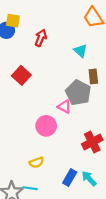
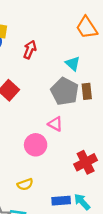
gray pentagon: (78, 93) -> (65, 91), moved
blue rectangle: (70, 177) -> (61, 201), turned 56

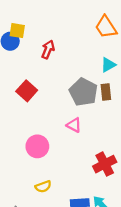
cyan triangle: (73, 64) -> (108, 65), moved, turned 49
pink circle: (36, 145) -> (37, 146), moved

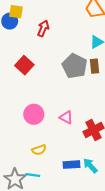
pink triangle: (74, 125) -> (66, 117), moved

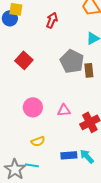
red arrow: (43, 28) -> (52, 20), moved
brown rectangle: (95, 66) -> (89, 70), moved
pink triangle: (66, 117) -> (64, 110), turned -32

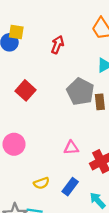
pink circle: (33, 107) -> (14, 144), moved
blue rectangle: (69, 155) -> (70, 187), moved, turned -49

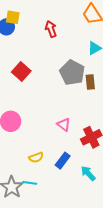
red arrow: (57, 45) -> (51, 29), turned -42
pink triangle: (71, 148) -> (64, 125), turned 40

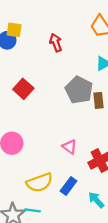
yellow semicircle: (36, 157) -> (40, 183), size x1.6

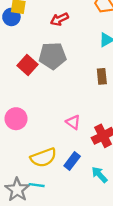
red arrow: (56, 43) -> (59, 19), turned -96
gray pentagon: (79, 90) -> (53, 56), moved, turned -30

